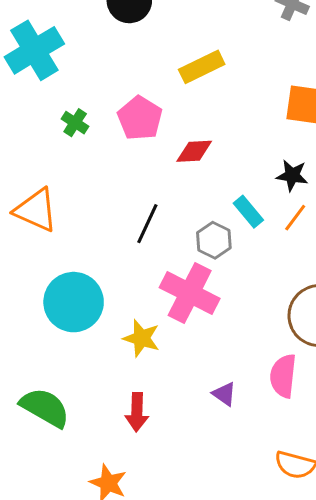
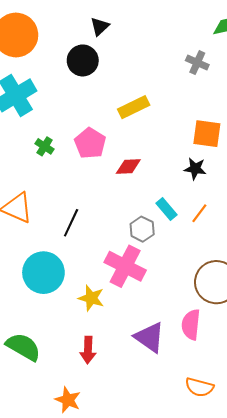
black star: (292, 175) -> (195, 169), moved
black line: (147, 224) -> (71, 223), moved
purple triangle: (224, 394) -> (150, 337), size x1.8

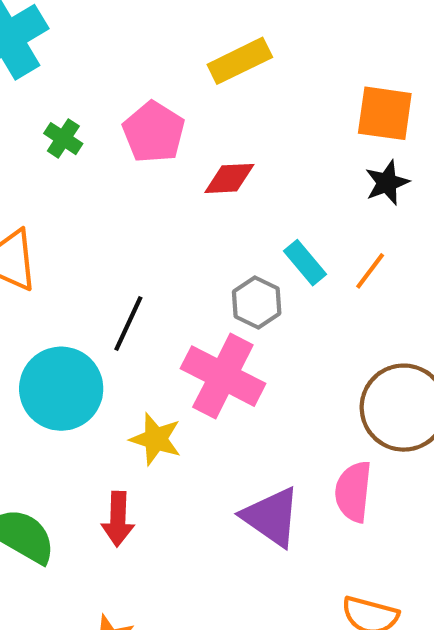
black star: (195, 169) -> (387, 183), moved, turned -30
black line: (71, 223) -> (128, 323), moved
red arrow: (88, 350) -> (118, 519), moved

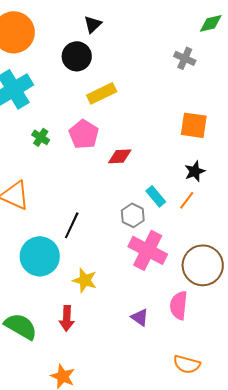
yellow rectangle: (240, 61) -> (102, 93), moved
black star: (387, 183) -> (195, 171), moved
pink cross: (223, 376) -> (148, 250), moved
purple triangle: (271, 517) -> (140, 317), size x0.6

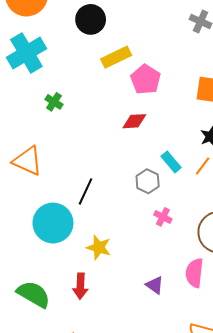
pink pentagon: (84, 134) -> (146, 79), moved
pink cross: (148, 250) -> (163, 217), size x0.5

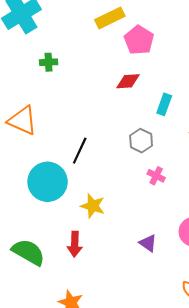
green cross: (54, 102) -> (49, 62), turned -36
cyan rectangle: (171, 162) -> (164, 104), moved, turned 60

